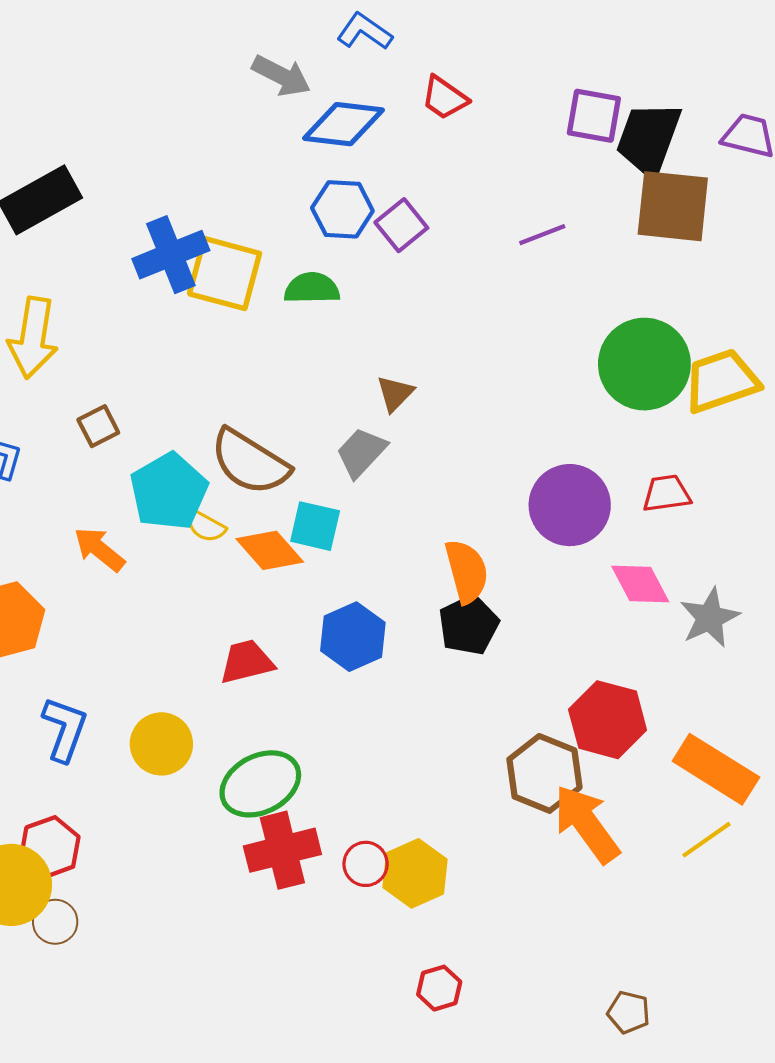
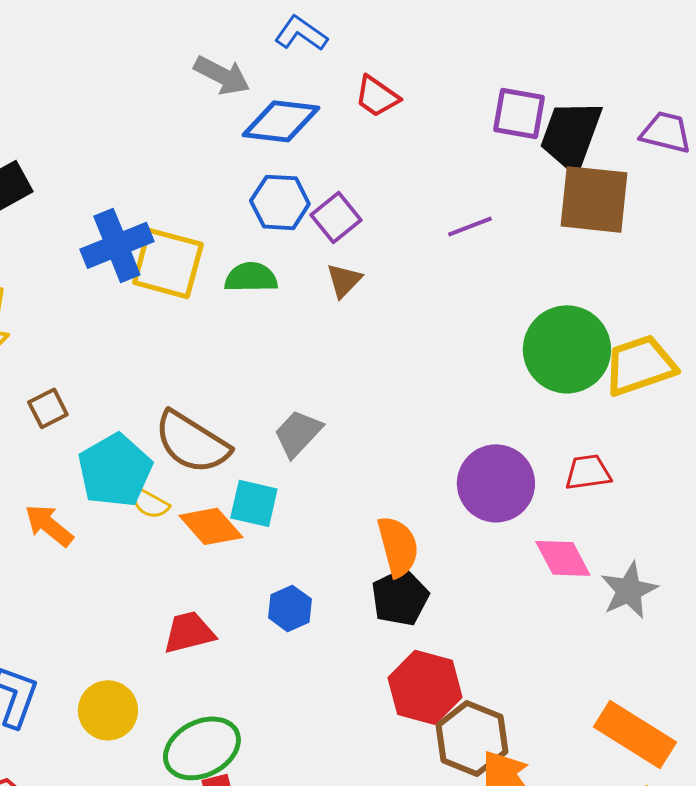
brown triangle: (395, 394) -> (344, 280), moved
blue hexagon: (353, 637) -> (290, 608), size x0.7
red hexagon: (608, 720) -> (425, 687), moved

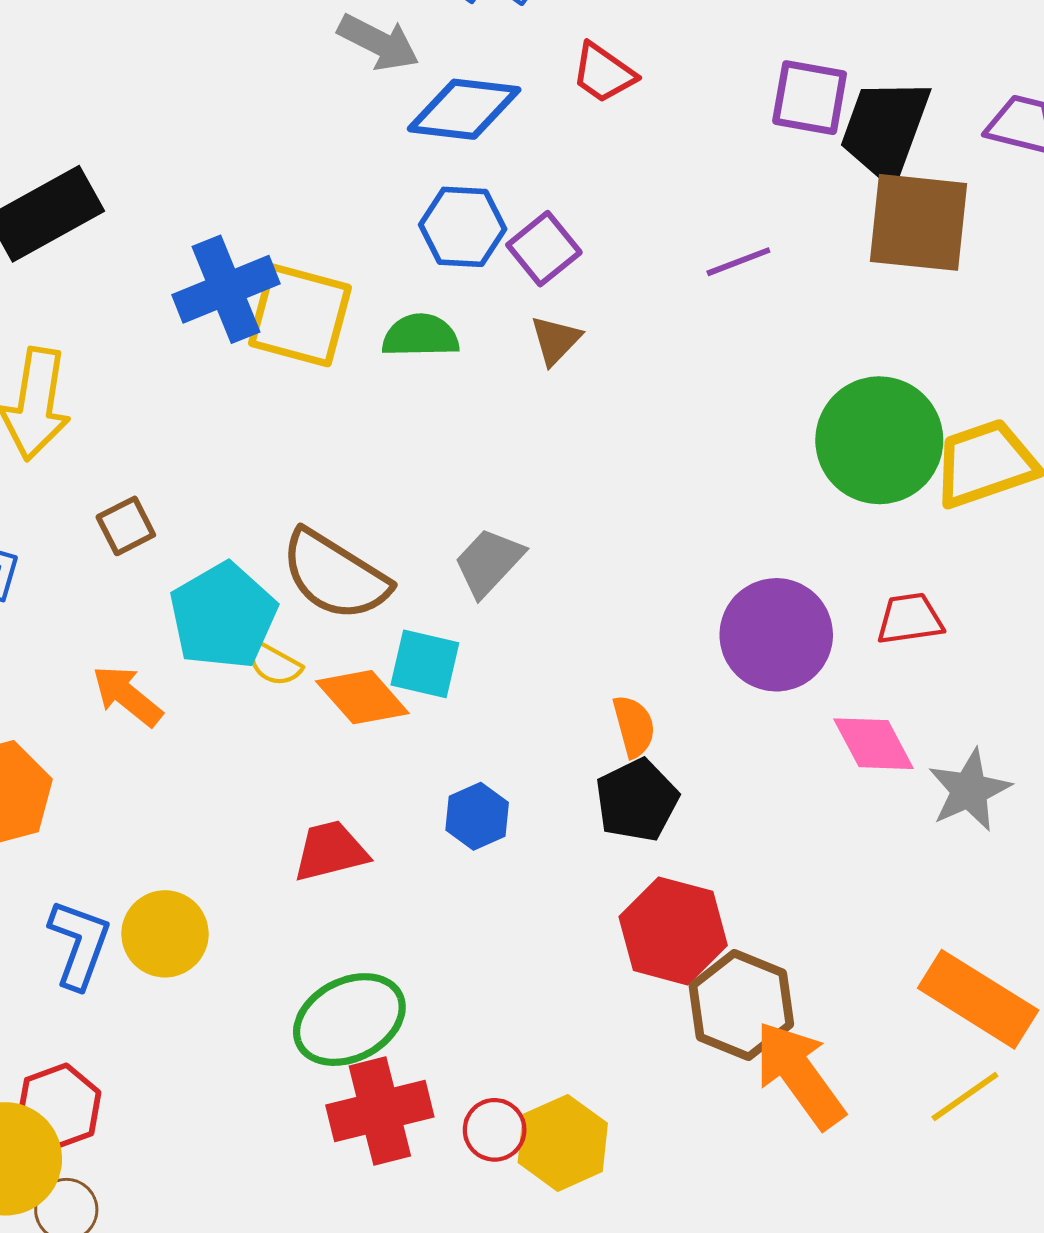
orange semicircle: (398, 546) -> (634, 726), size x0.7
yellow circle: (108, 710) -> (165, 934), moved

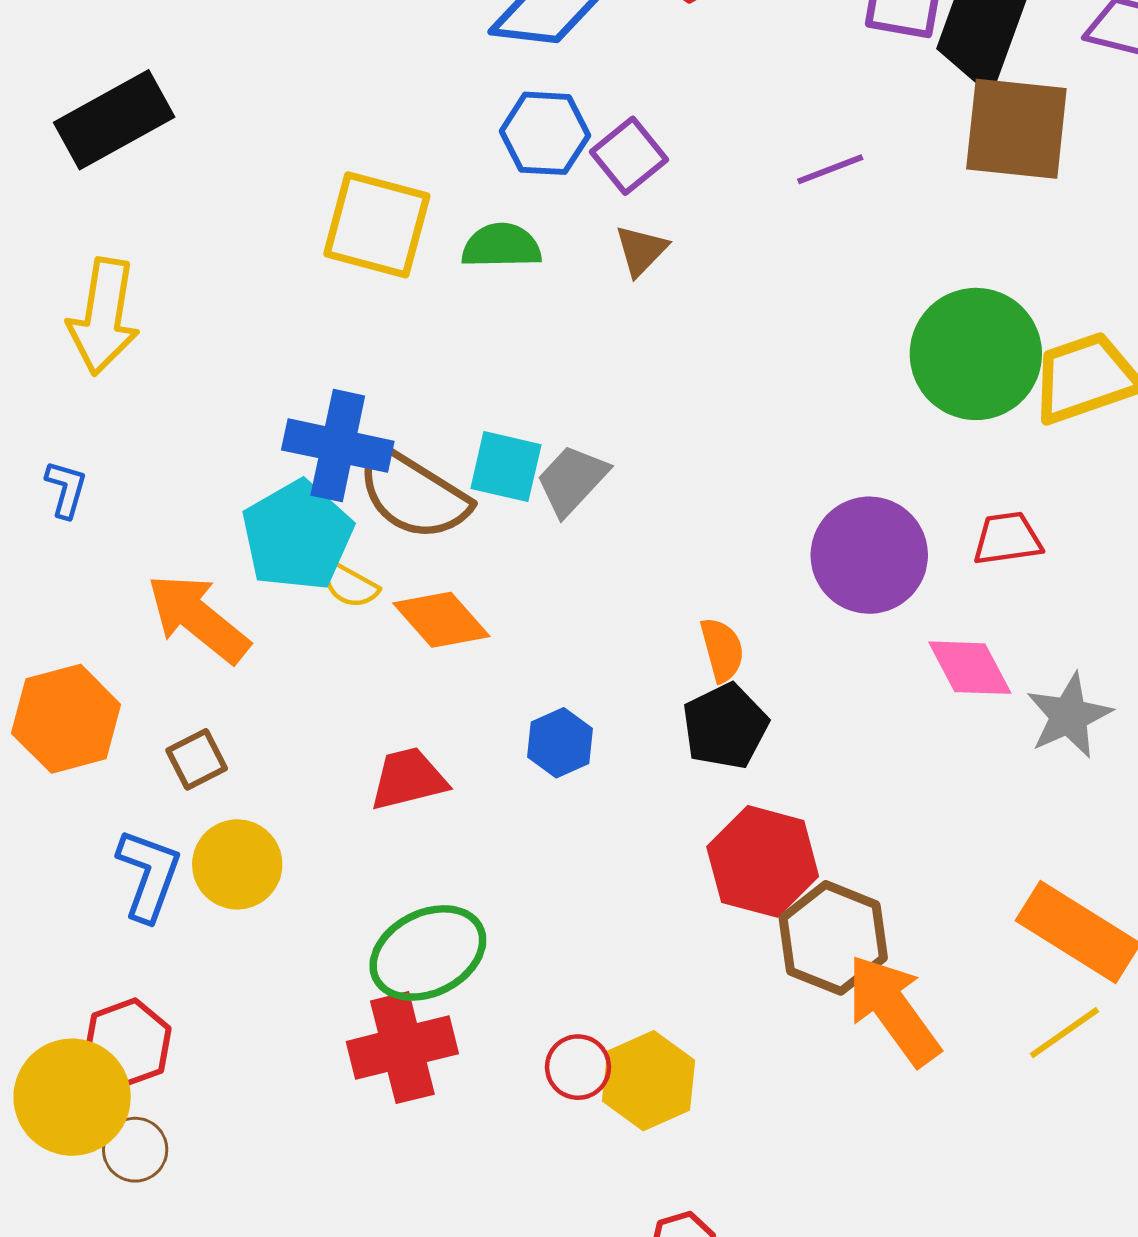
blue cross: (226, 289) -> (338, 446), moved, turned 34
brown square: (126, 526) -> (197, 759), moved
cyan square: (425, 664) -> (506, 467), moved
orange arrow: (127, 696) -> (198, 618), size x1.4
red cross: (380, 1111) -> (402, 1048), moved

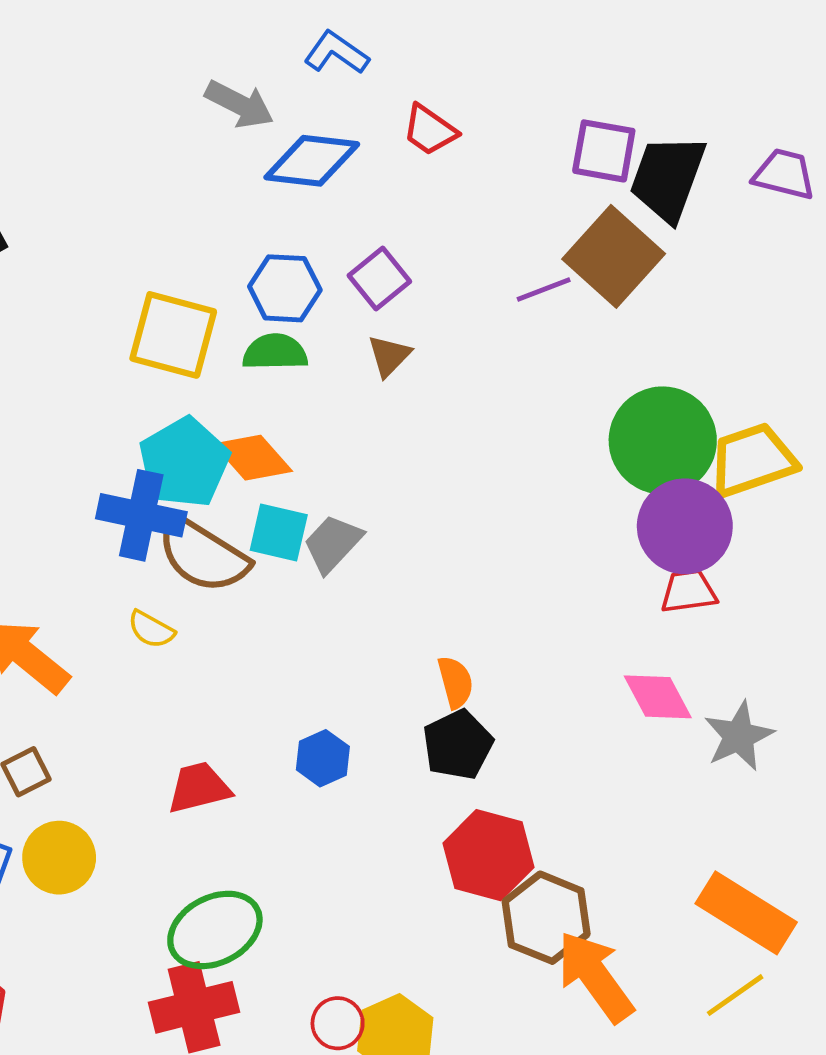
brown square: (1016, 129) -> (614, 256), moved, turned 36
blue hexagon: (545, 133) -> (285, 288), moved
cyan pentagon: (297, 536) -> (184, 463), moved
purple circle: (869, 555) -> (685, 526), moved
orange diamond: (441, 620) -> (253, 458), moved

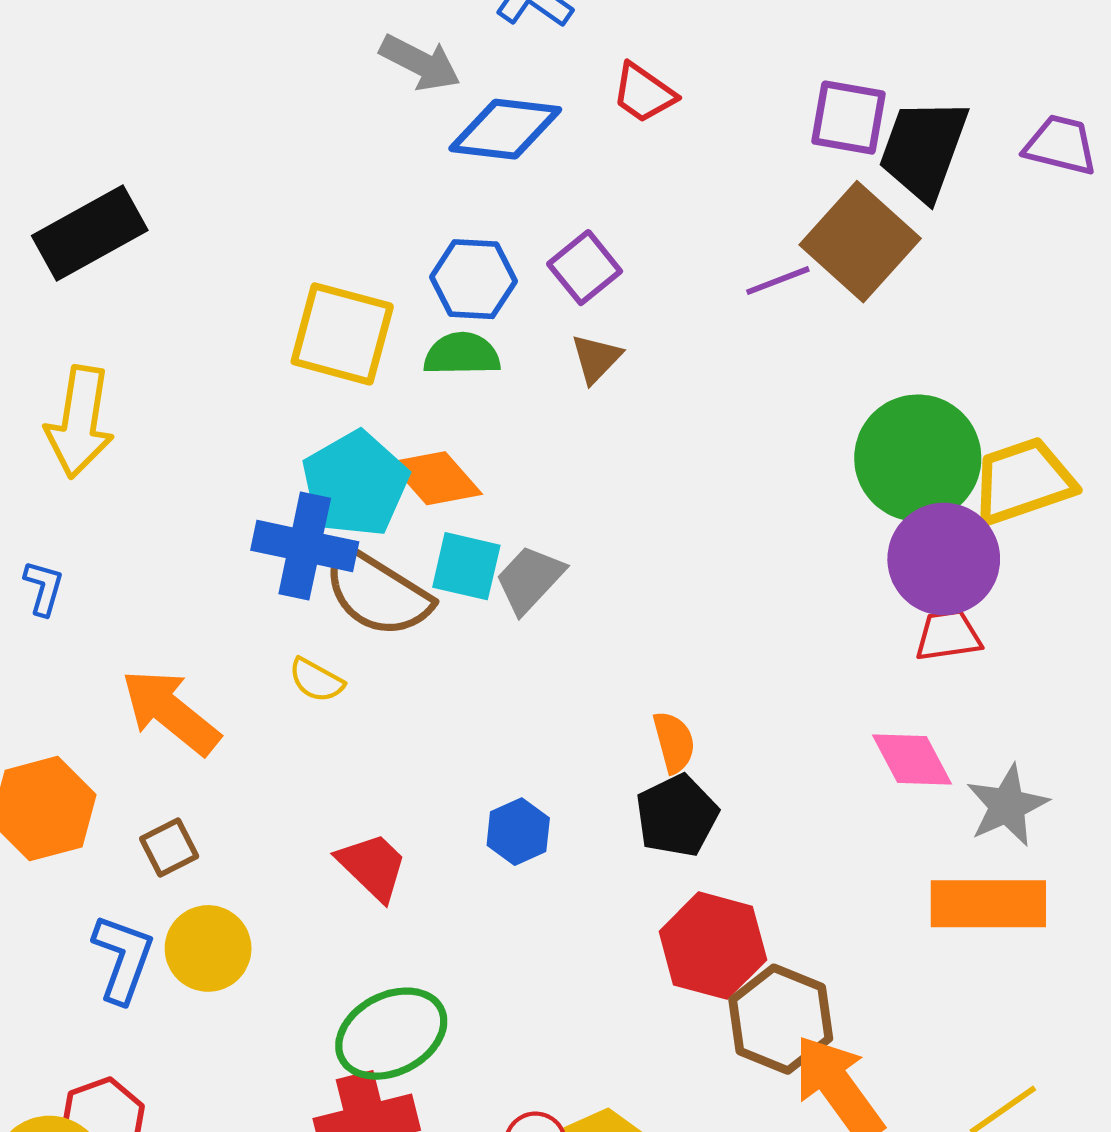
red trapezoid: (199, 788) -> (373, 866), turned 58
orange rectangle: (746, 913) -> (988, 904), moved, turned -32

